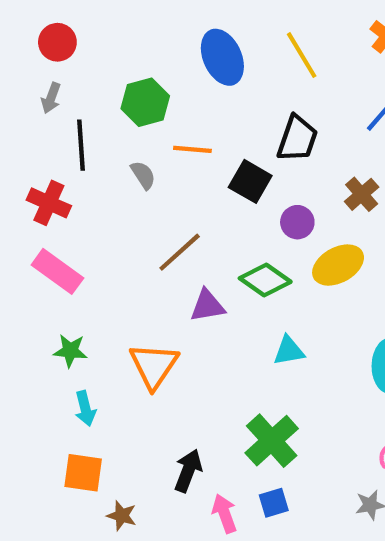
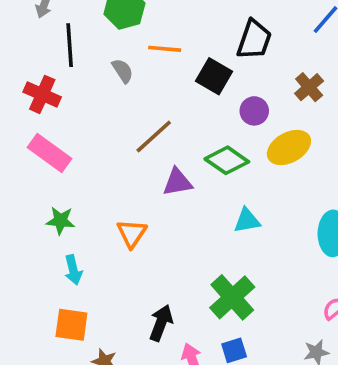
orange triangle: (154, 366) -> (132, 233), size x0.7

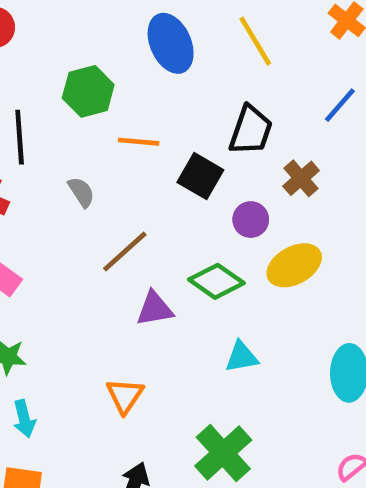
gray semicircle: (123, 71) -> (81, 192), moved
brown cross: (309, 87) -> (301, 178), moved
orange triangle: (132, 233) -> (125, 396), moved

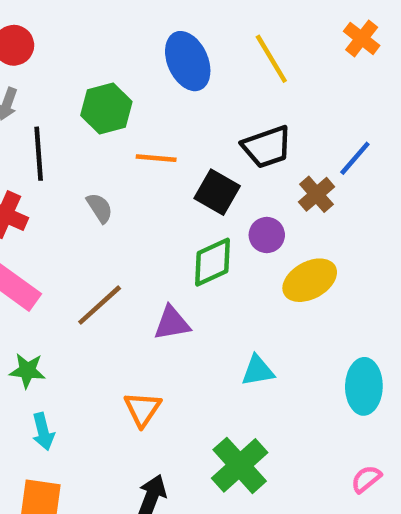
blue line: (340, 105) -> (355, 158), moved
black trapezoid: (251, 130) -> (267, 147), turned 52
brown line: (125, 252) -> (100, 305), moved
green diamond: (216, 281) -> (213, 262), moved, turned -60

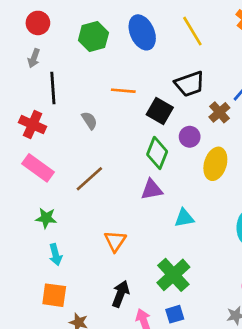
green hexagon: (106, 109) -> (93, 36), moved
green diamond: (213, 262) -> (157, 153), turned -44
yellow ellipse: (310, 280) -> (215, 164), turned -44
purple triangle: (172, 323) -> (152, 190), moved

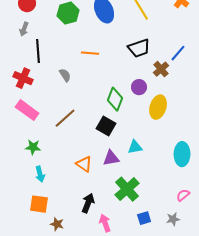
black square: (160, 111) -> (106, 126), moved
purple triangle: (152, 190) -> (111, 158), moved
orange triangle: (115, 241) -> (84, 164), turned -30
blue square: (175, 314) -> (144, 218), moved

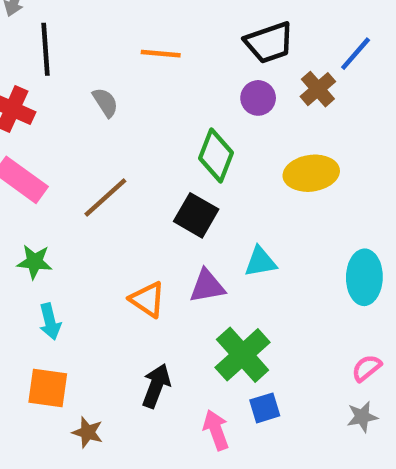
purple circle: (139, 87) -> (258, 98), moved
yellow ellipse: (158, 107) -> (311, 173), turned 65
blue square: (144, 218) -> (265, 408), moved
gray star: (173, 219) -> (362, 417), moved
pink arrow: (105, 223) -> (216, 430), moved

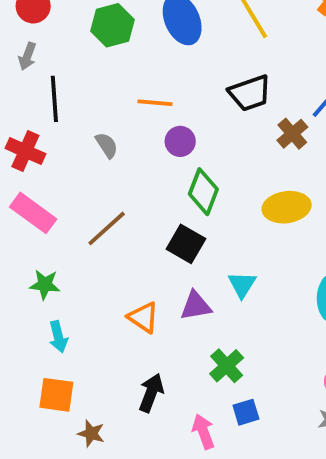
purple circle: (258, 98) -> (180, 141), moved
cyan triangle: (260, 262) -> (242, 285), turned -48
green cross: (243, 355) -> (227, 366), size x0.7

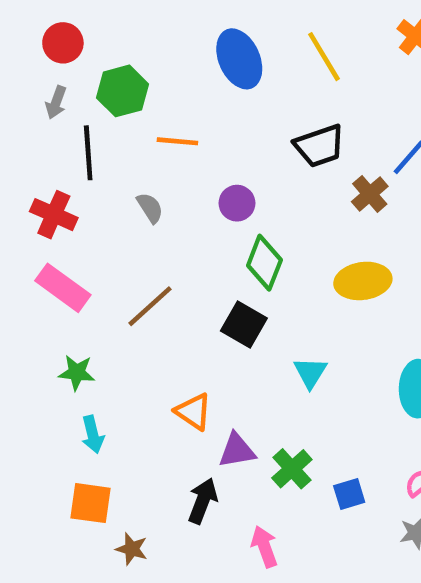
green hexagon: (112, 25) -> (122, 91), moved
orange line: (155, 103) -> (177, 141), moved
purple triangle: (196, 306) -> (237, 450), moved
blue square: (246, 412) -> (349, 494), moved

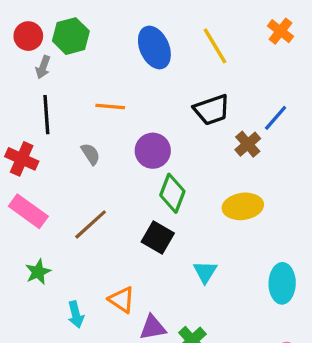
green hexagon: (122, 91) -> (71, 36), moved
gray arrow: (56, 102) -> (43, 67), moved
purple circle: (237, 203) -> (153, 151), size x1.4
green star: (77, 373) -> (38, 272), turned -30
cyan arrow: (93, 434) -> (76, 314), moved

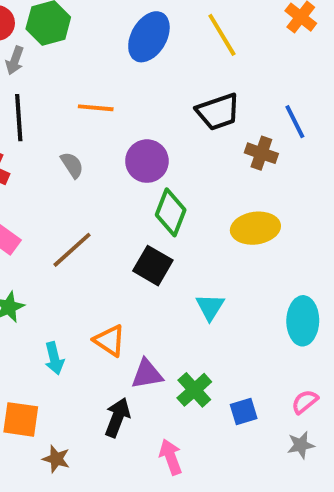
blue ellipse: (154, 48) -> (149, 37), turned 54
blue line: (276, 118) -> (295, 122), turned -68
brown cross: (248, 144) -> (261, 153), turned -30

